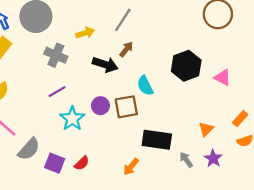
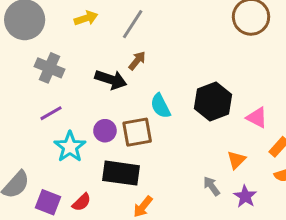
yellow arrow: (85, 33) -> (86, 18), moved
black hexagon: (186, 66) -> (213, 101), moved
pink triangle: (223, 77) -> (257, 118), moved
black rectangle: (157, 140) -> (121, 173), moved
gray arrow: (186, 160) -> (212, 186), moved

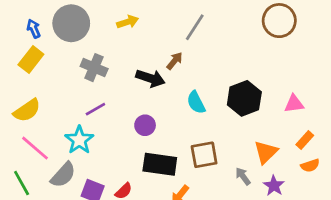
gray line: (133, 24) -> (195, 27), moved
pink triangle: (257, 118) -> (294, 104), moved, turned -35
brown square: (137, 132) -> (204, 155), moved
cyan star: (70, 147) -> (79, 140), moved
orange triangle: (236, 160) -> (266, 152), size x1.4

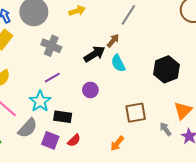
black arrow: (150, 78) -> (95, 54), turned -50
cyan semicircle: (196, 102) -> (118, 63), moved
black rectangle: (160, 164) -> (63, 117), moved, size x0.7

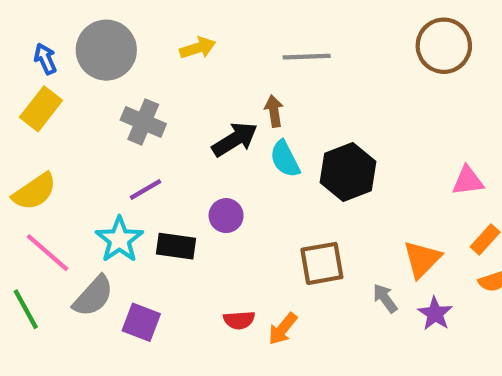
gray line: (128, 15) -> (307, 57), turned 55
brown arrow: (113, 41) -> (274, 111), turned -48
black hexagon: (166, 69) -> (348, 172), moved
black rectangle: (63, 117) -> (176, 246), moved
red semicircle: (74, 140) -> (239, 320), moved, turned 40

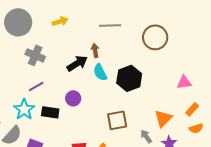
brown circle: (444, 46) -> (155, 37), moved

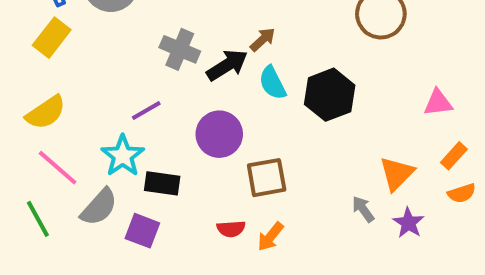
brown arrow: (95, 50) -> (263, 40), turned 56
gray cross: (35, 55) -> (180, 49), moved
purple circle: (73, 98) -> (219, 134), size x1.5
black rectangle: (50, 112) -> (162, 183), moved
brown square: (117, 120) -> (267, 178), moved

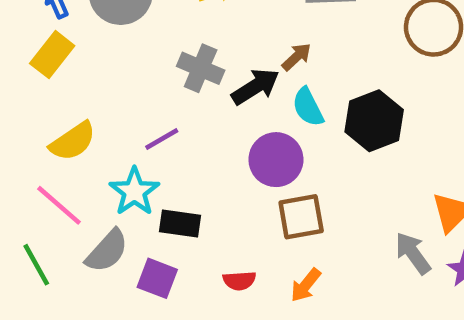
yellow semicircle: (46, 112) -> (73, 141), moved
purple circle: (219, 134) -> (276, 160), moved
gray arrow: (363, 209) -> (413, 253), size x1.4
red semicircle: (231, 229) -> (239, 281), moved

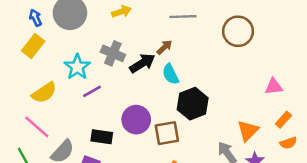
black hexagon: (374, 121) -> (193, 104), moved
purple circle: (276, 160) -> (136, 120), moved
cyan star: (134, 192) -> (77, 67), moved

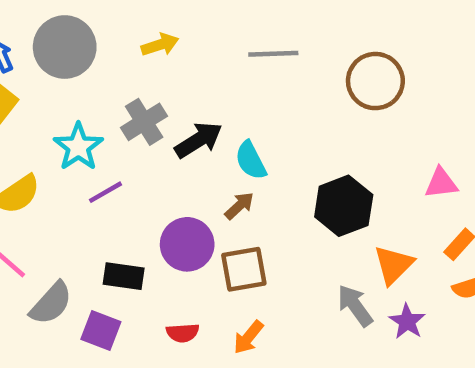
brown arrow: (164, 47) -> (239, 206), moved
gray cross: (113, 53) -> (144, 122), turned 35
black hexagon: (193, 104) -> (344, 206), moved

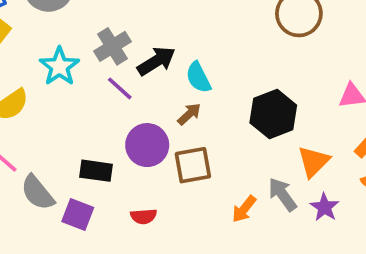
purple line: (105, 192) -> (120, 88), moved, turned 72
gray semicircle: (51, 303) -> (38, 193), turned 99
orange arrow: (248, 337) -> (244, 209), moved

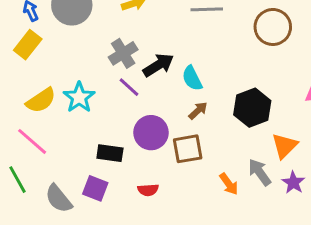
cyan star: (59, 66) -> (79, 97), moved
brown arrow: (189, 114) -> (198, 111), moved
gray semicircle: (38, 193) -> (59, 199), moved
orange arrow: (244, 209) -> (229, 184), turned -75

